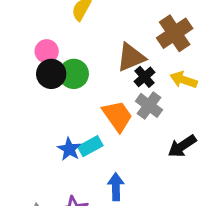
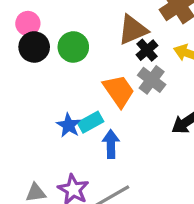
pink circle: (47, 51) -> (28, 23), moved
black circle: (51, 74) -> (34, 47), moved
blue arrow: (116, 187) -> (111, 144), moved

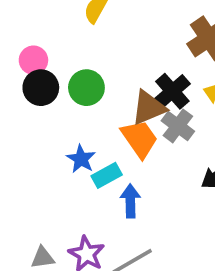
brown triangle: (133, 30) -> (149, 108), moved
black cross: (147, 50) -> (172, 91), size x1.4
blue star: (69, 125) -> (81, 159), moved

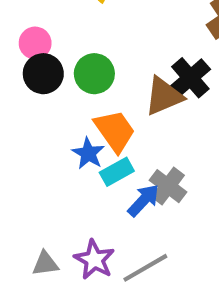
gray cross: (178, 126) -> (168, 186), moved
orange trapezoid: (139, 139) -> (115, 131), moved
blue arrow: (130, 201) -> (143, 200), turned 44

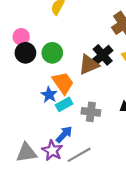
gray cross: (168, 186) -> (91, 112), turned -30
blue arrow: (143, 200) -> (64, 134), moved
gray triangle: (45, 264) -> (27, 153), size x1.5

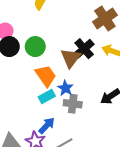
brown triangle: (89, 65) -> (71, 58), turned -30
blue star: (49, 95) -> (65, 88), moved

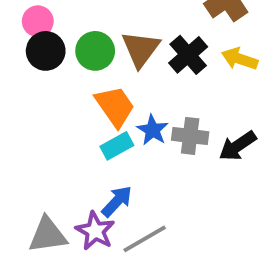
brown triangle: (71, 58) -> (141, 49), moved
gray cross: (73, 104) -> (190, 136), moved

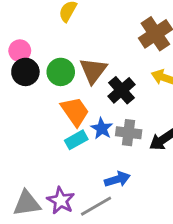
black cross: (188, 55) -> (122, 90), moved
blue arrow: (117, 201) -> (117, 179), moved, turned 30

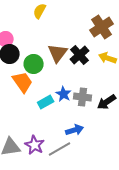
green circle: (61, 72) -> (34, 64), moved
black cross: (122, 90) -> (80, 55), moved
orange trapezoid: (75, 111) -> (23, 82), moved

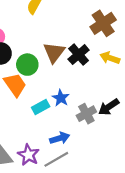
gray cross: (83, 97) -> (86, 114), moved, turned -36
blue arrow: (75, 130) -> (60, 138), moved

